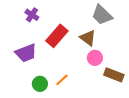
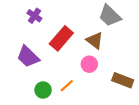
purple trapezoid: (26, 53) -> (28, 57), turned 65
pink circle: (95, 58) -> (89, 64), moved

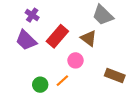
purple trapezoid: (28, 57) -> (26, 40), moved
pink circle: (89, 64) -> (75, 60), moved

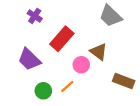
brown triangle: (89, 38) -> (99, 52), moved
purple trapezoid: (26, 40) -> (29, 59), moved

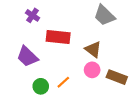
red rectangle: (62, 39) -> (58, 37), turned 55
pink circle: (81, 65) -> (92, 70), moved

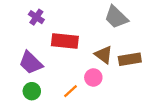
pink circle: (92, 70) -> (93, 77), moved
brown rectangle: (117, 77) -> (130, 59), moved, turned -30
green circle: (41, 86) -> (32, 91), moved

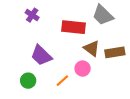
red rectangle: (65, 41) -> (73, 27), moved
purple trapezoid: (31, 63) -> (41, 55), moved

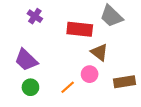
brown rectangle: (115, 52) -> (125, 82), moved
purple trapezoid: (41, 55) -> (26, 60), moved

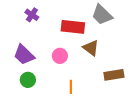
pink circle: (90, 74) -> (60, 56), moved
orange line: (68, 87) -> (71, 87), moved, turned -48

